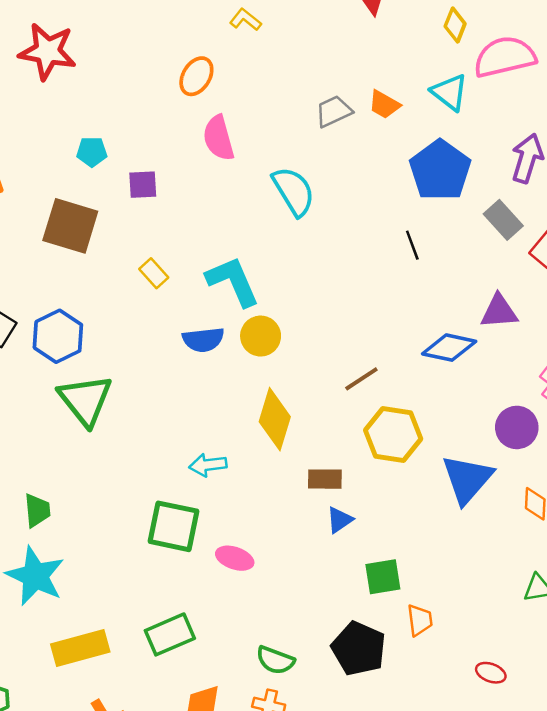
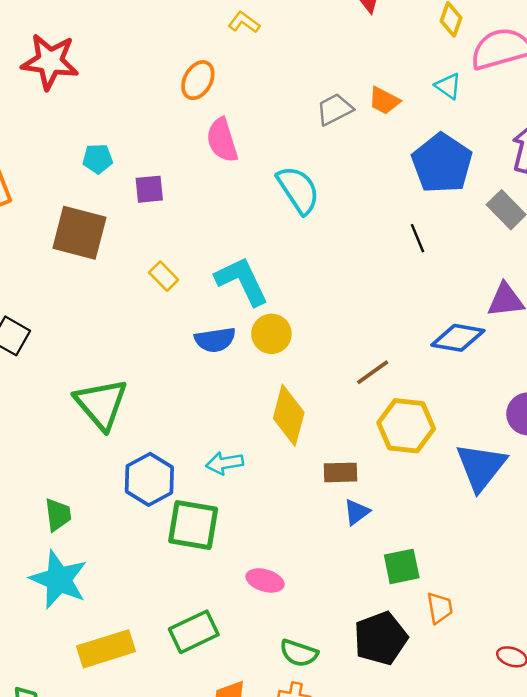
cyan triangle: (450, 92) -> (448, 86), size x0.7
blue hexagon: (58, 336) -> (149, 479), moved
pink ellipse: (235, 558) -> (265, 580), moved
black pentagon: (359, 649) -> (381, 638), turned 30

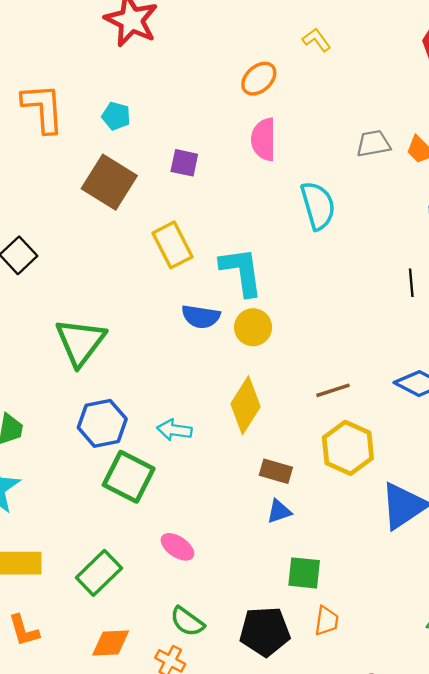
cyan pentagon: (98, 159) -> (116, 116), moved
yellow rectangle: (164, 276) -> (173, 245), size x1.6
green rectangle: (194, 632) -> (99, 573), turned -36

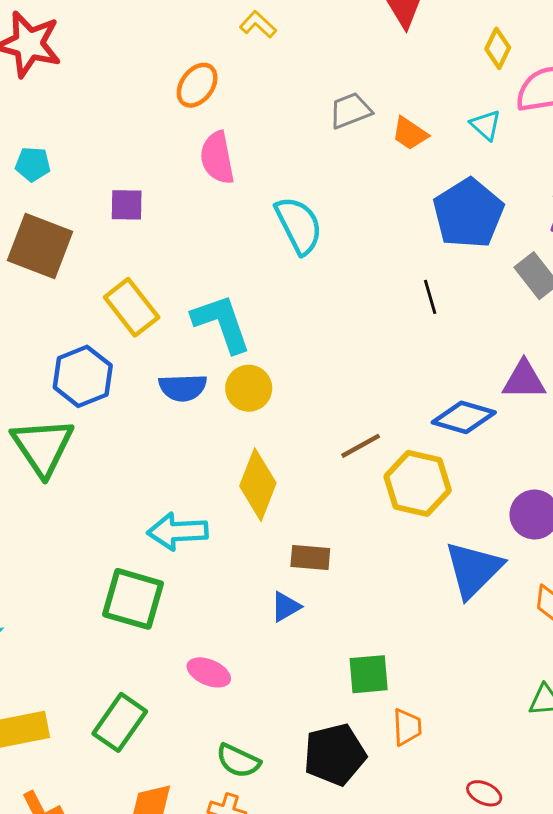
gray trapezoid: (373, 144) -> (350, 111), moved
blue hexagon: (102, 423) -> (83, 376), moved
cyan arrow: (174, 430) -> (177, 531), size x1.4
yellow hexagon: (348, 448) -> (418, 483), moved
blue triangle: (279, 511) -> (286, 607), moved

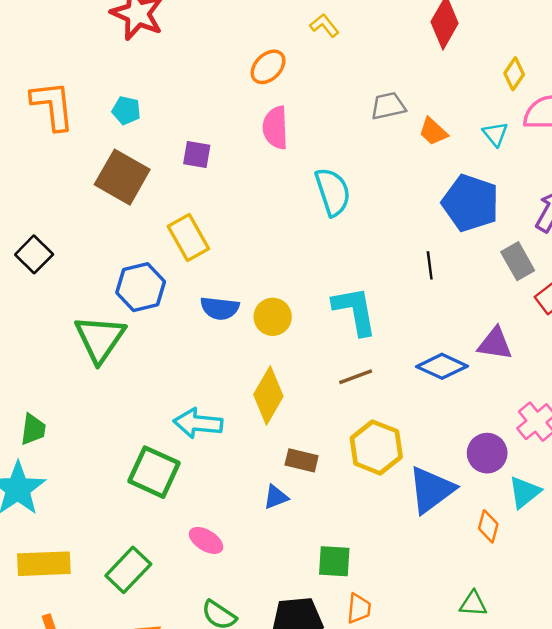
blue pentagon: (468, 213) -> (470, 203), turned -30
cyan L-shape: (222, 323) -> (355, 311), moved
yellow hexagon: (418, 483) -> (376, 447), moved

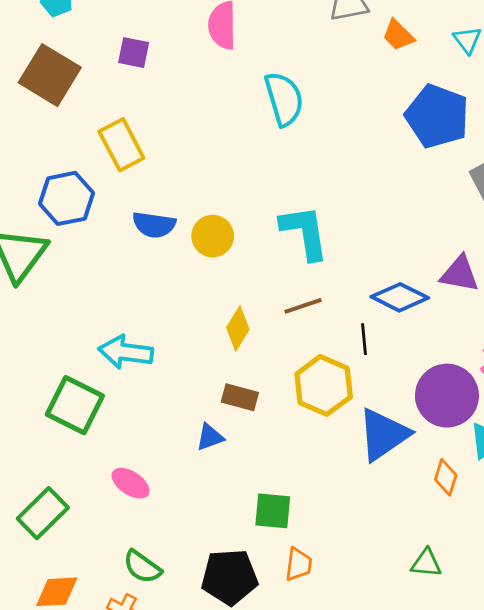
black line: (430, 265) -> (364, 339), moved
yellow diamond: (268, 395) -> (238, 328), moved, size x0.7
purple circle: (487, 453) -> (447, 396), size x1.4

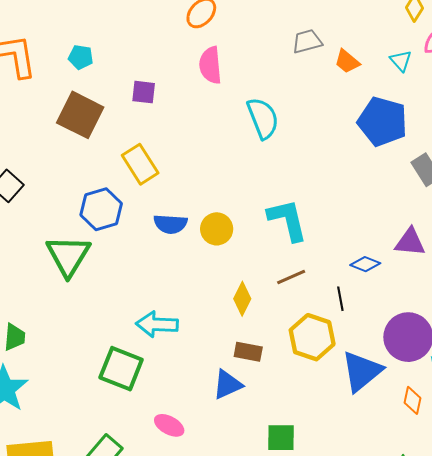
blue diamond: (400, 297) -> (365, 264), size x0.7
blue triangle: (210, 437) -> (228, 385), size x1.4

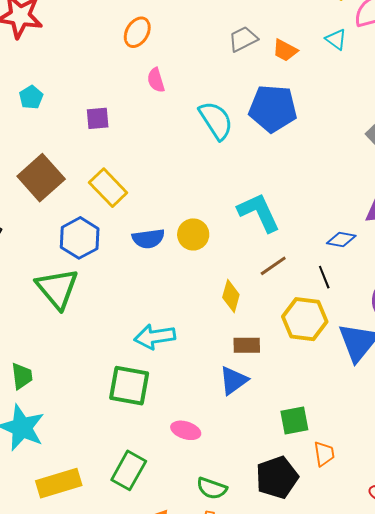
cyan pentagon: (81, 57) -> (31, 97), turned -30
pink semicircle: (210, 65) -> (156, 80), size x0.7
brown square: (80, 115) -> (41, 178), moved, turned 33
blue pentagon: (383, 122) -> (273, 109), moved

